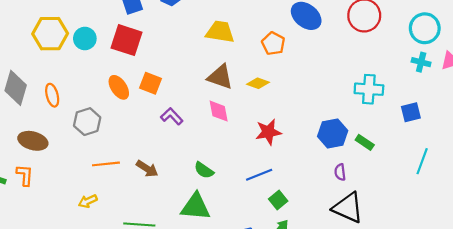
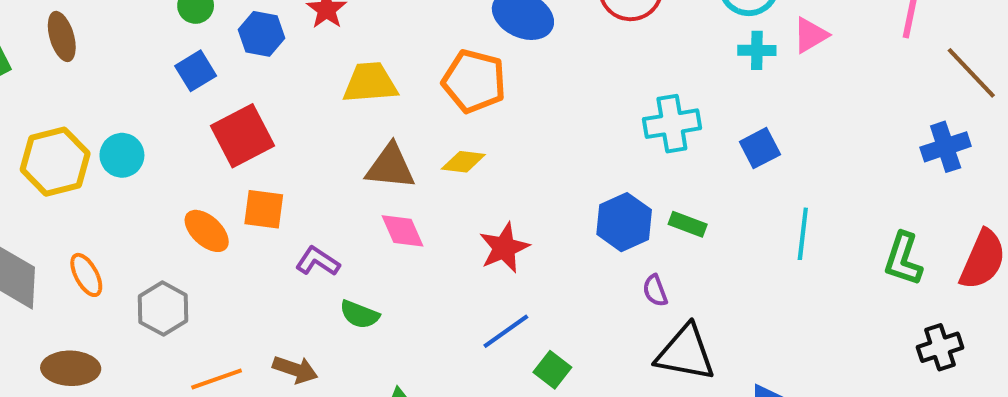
red square: (127, 40) -> (243, 136), moved, turned -32
orange pentagon: (273, 44) -> (474, 81), size x1.4
green semicircle: (204, 170) -> (359, 314), moved

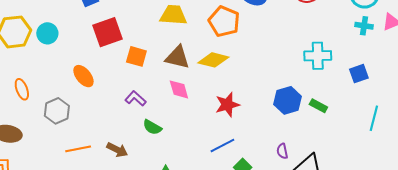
yellow diamond: (463, 162) -> (213, 60), size x1.4
orange square: (264, 209) -> (136, 56), moved
purple semicircle: (655, 291) -> (282, 151), moved

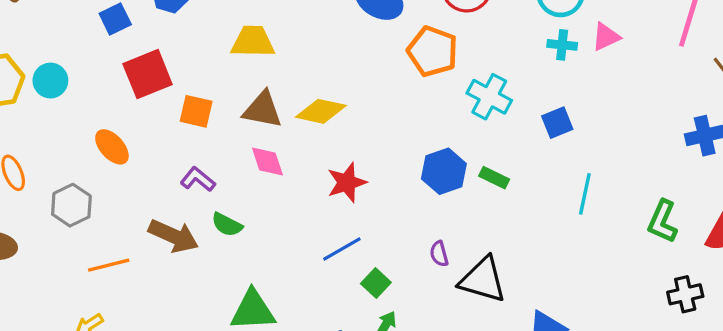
orange pentagon: (224, 21) -> (433, 51), moved
cyan cross: (318, 56) -> (489, 97), turned 32
brown arrow: (117, 150) -> (173, 236), moved, size x1.4

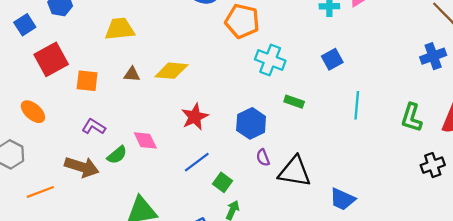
cyan cross: (489, 97) -> (270, 60), moved
brown triangle: (263, 110) -> (132, 74), size x0.6
pink diamond: (267, 161) -> (145, 140), moved
blue hexagon: (444, 171) -> (251, 123), moved
green semicircle: (227, 225) -> (117, 155), turned -60

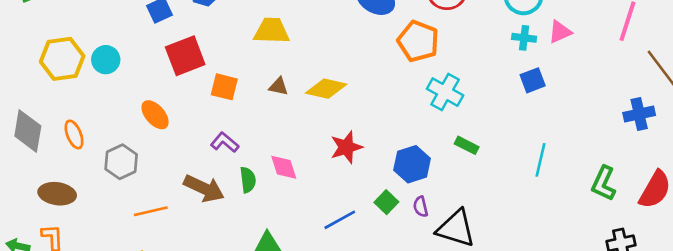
blue square: (332, 59) -> (533, 80), moved
green semicircle: (117, 155) -> (248, 180), turned -65
blue line: (197, 162) -> (340, 220), moved
green square: (223, 182) -> (386, 202), moved

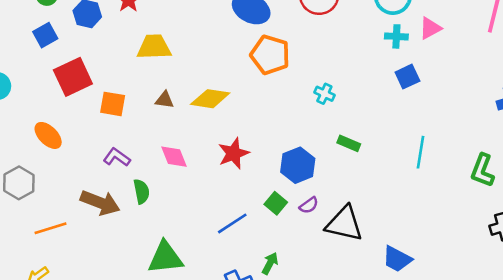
orange pentagon: (418, 41) -> (270, 55), moved
cyan cross: (445, 92) -> (324, 94), size x0.6
pink diamond: (284, 167) -> (174, 157), moved
purple semicircle: (421, 207) -> (309, 205), turned -108

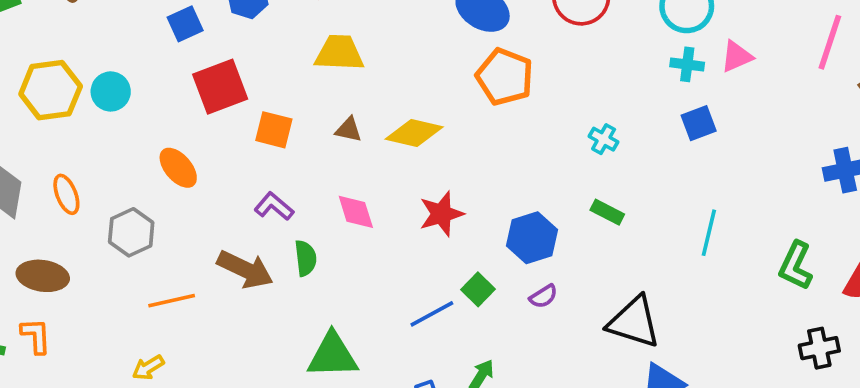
cyan cross: (324, 94) -> (604, 139), moved
green square: (276, 203) -> (478, 289), moved
black triangle: (344, 224) -> (634, 322), moved

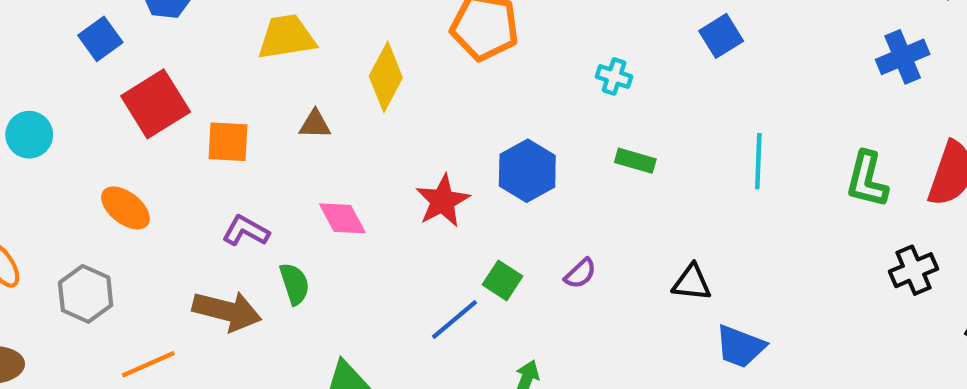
yellow diamond: (414, 133) -> (386, 77), moved, turned -64
blue hexagon: (532, 238) -> (527, 171), moved
black triangle: (634, 322) -> (692, 283), size x0.6

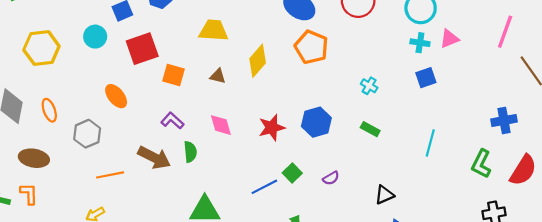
blue cross: (903, 57) -> (504, 121), moved
cyan circle: (29, 135) -> (95, 37), moved
black triangle: (692, 283) -> (384, 195), turned -42

